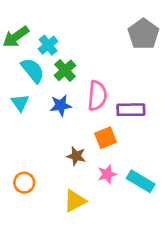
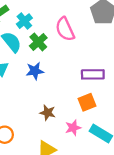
pink semicircle: (97, 96) -> (65, 29), moved, turned 150
orange square: (106, 138) -> (87, 102), moved

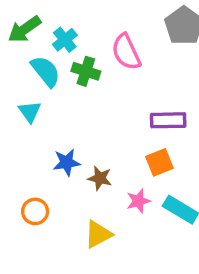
green cross: (38, 42) -> (86, 71), turned -30
blue star: (35, 71) -> (67, 162), moved

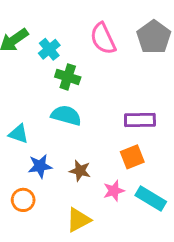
pink semicircle: (126, 52) -> (103, 39), moved
cyan semicircle: (46, 71) -> (66, 115), moved, turned -36
cyan triangle: (30, 112) -> (19, 134), moved, turned -35
blue star: (67, 162) -> (40, 166), moved

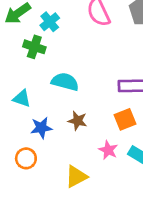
green cross: (68, 77) -> (34, 47), moved
brown star: (80, 171) -> (78, 121), moved
pink star: (114, 191) -> (108, 150), turned -30

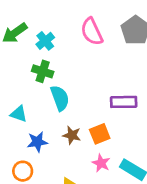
green cross: (34, 47) -> (43, 71), moved
cyan semicircle: (65, 82) -> (60, 98), turned 55
orange square: (125, 119) -> (100, 134), moved

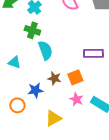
blue star: (37, 142) -> (35, 90), moved

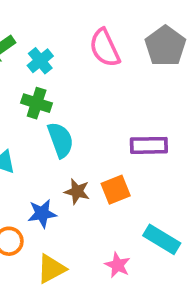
pink star: (76, 99) -> (118, 265), moved
yellow triangle: (53, 118) -> (51, 269), moved

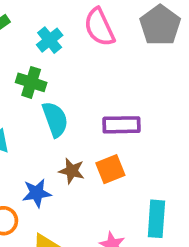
cyan cross: (40, 61) -> (50, 40), moved
purple rectangle: (149, 145) -> (121, 125), moved
cyan rectangle: (162, 239) -> (156, 219), turned 63

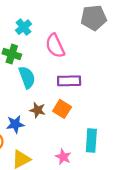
gray pentagon: (160, 25) -> (94, 18), turned 30
pink semicircle: (99, 27) -> (55, 46), moved
orange square: (110, 169) -> (62, 109), turned -36

